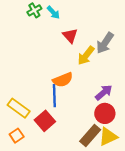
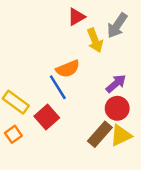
red triangle: (70, 36) -> (76, 17), turned 42
yellow arrow: (86, 56) -> (95, 40), turned -60
blue line: (54, 96) -> (58, 87), turned -30

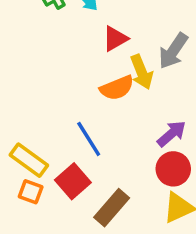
orange semicircle: (68, 69) -> (117, 88), moved
orange square: (13, 134) -> (31, 192), moved, turned -35
brown rectangle: (100, 134) -> (112, 208), moved

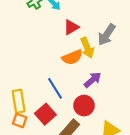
purple arrow: (172, 134) -> (93, 80), moved
yellow rectangle: (29, 160) -> (19, 101), turned 45
red circle: (173, 169) -> (84, 106), moved

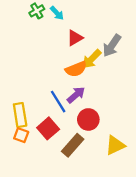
yellow arrow: (87, 48) -> (92, 59), turned 66
purple arrow: (93, 80) -> (76, 95), moved

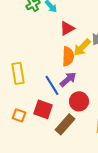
orange semicircle: (76, 69) -> (68, 56), turned -66
yellow rectangle: (20, 115) -> (18, 73), moved
red square: (48, 128) -> (43, 109), turned -30

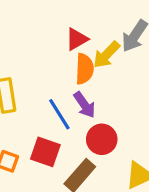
red triangle: (67, 28) -> (77, 39), moved
purple arrow: (68, 79) -> (84, 105), turned 96

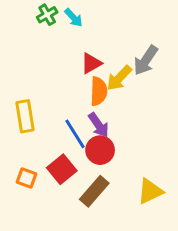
red circle: (102, 139) -> (100, 150), moved
red square: (45, 152) -> (62, 169), turned 32

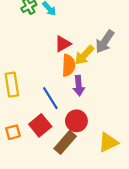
purple arrow: (99, 125) -> (79, 86), moved, turned 30
red circle: (100, 150) -> (76, 121), moved
orange square: (26, 178) -> (13, 132), turned -35

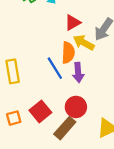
red triangle: (63, 44) -> (73, 23), moved
yellow arrow: (84, 55) -> (84, 43), turned 75
blue line: (50, 98) -> (55, 68), moved

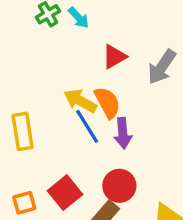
yellow arrow: (84, 43) -> (80, 101), moved
orange semicircle: (68, 53) -> (107, 103), turned -30

